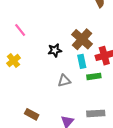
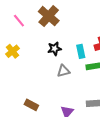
brown cross: (82, 39) -> (49, 16), moved
black star: (55, 50) -> (54, 49), moved

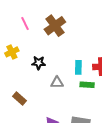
black star: (54, 49) -> (39, 63), moved
brown rectangle: (31, 105) -> (19, 98), moved

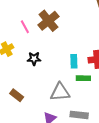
pink line: (25, 24) -> (25, 27), moved
gray triangle: (57, 83) -> (60, 92), moved, size x1.5

